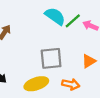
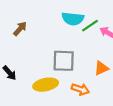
cyan semicircle: (55, 16) -> (73, 19), turned 145

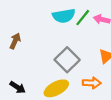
gray square: (64, 61) -> (67, 60), turned -30

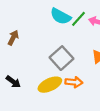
cyan semicircle: (64, 16) -> (61, 16), turned 35
orange arrow: (92, 83) -> (74, 82), moved

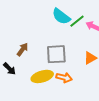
brown arrow: (13, 38) -> (23, 49), moved
gray square: (62, 58) -> (56, 54), turned 30

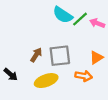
brown arrow: (23, 49) -> (36, 55), moved
orange arrow: (64, 78) -> (84, 76), moved

